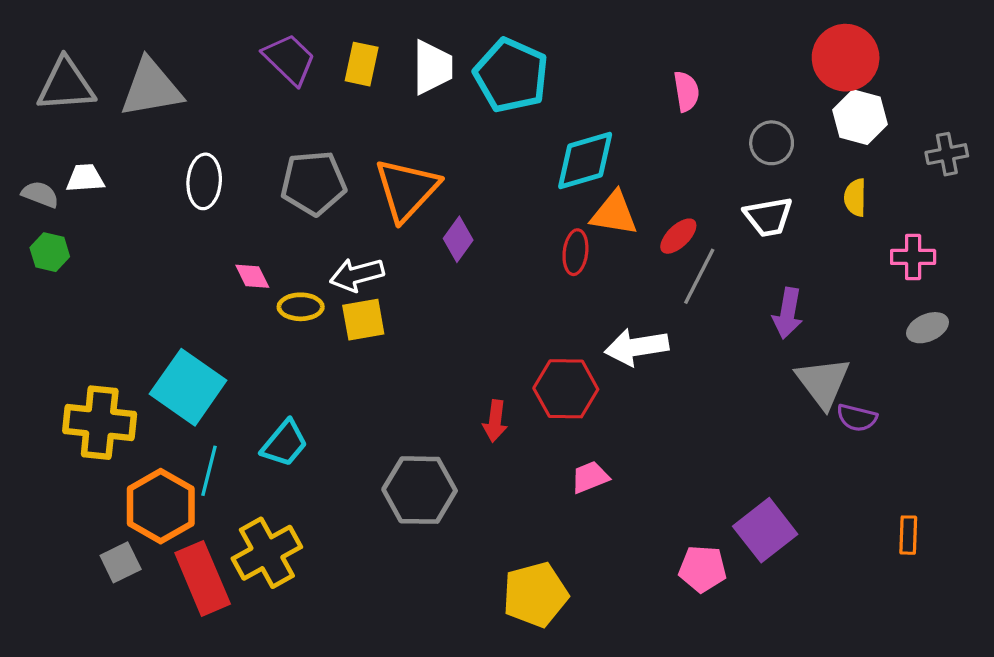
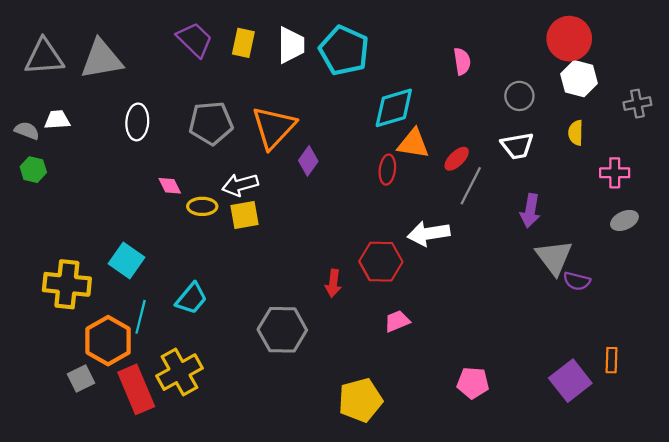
cyan square: (188, 387) -> (126, 261), size x0.7
purple square: (765, 530) -> (570, 381), moved

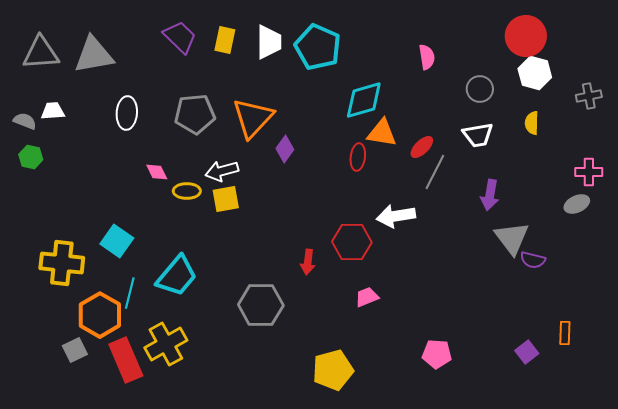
pink cross: (615, 173) -> (589, 172), moved
cyan trapezoid: (191, 298) -> (177, 276), size x1.4
purple square: (570, 381) -> (527, 352), size x0.6

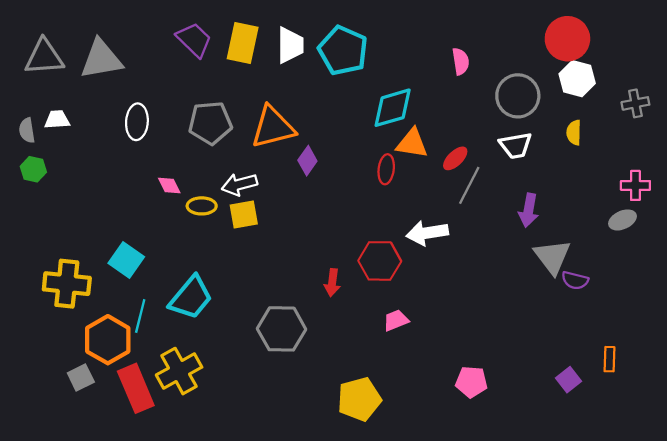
yellow rectangle: (225, 40) -> (243, 43), size x1.4
gray circle: (480, 89) -> (518, 96), size x1.5
orange triangle: (253, 118) -> (273, 127), turned 33
gray semicircle: (25, 121) -> (27, 130), turned -120

